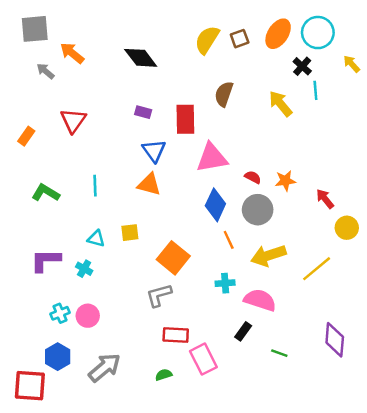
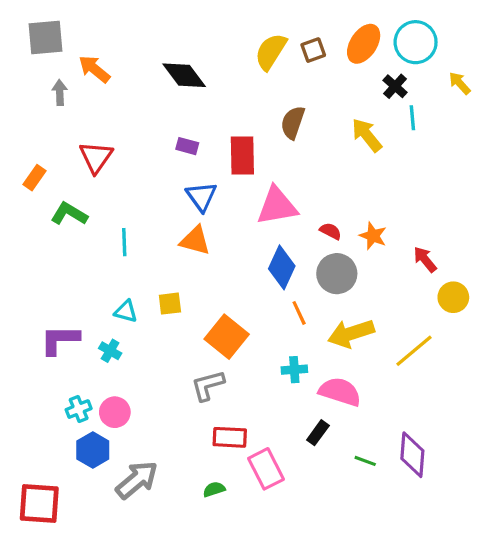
gray arrow: (46, 71) -> (60, 93), turned 48
orange star: (285, 181) -> (373, 236), turned 30
green L-shape: (46, 193) -> (69, 214), moved
purple diamond: (335, 340) -> (412, 455), moved
blue hexagon: (58, 357) -> (93, 450), moved

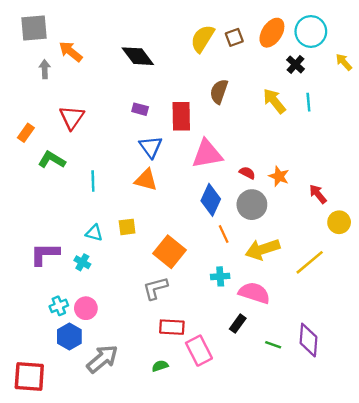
cyan line: (412, 118) -> (308, 102), moved

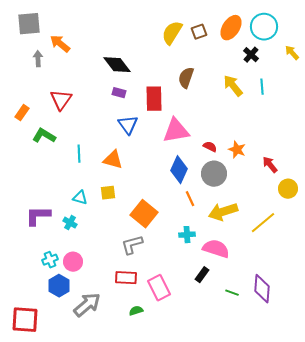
black diamond: (138, 56) -> (117, 65), moved
orange triangle: (146, 180) -> (113, 160), moved
red rectangle: (172, 327) -> (126, 278), moved
pink rectangle: (199, 351) -> (159, 288), moved

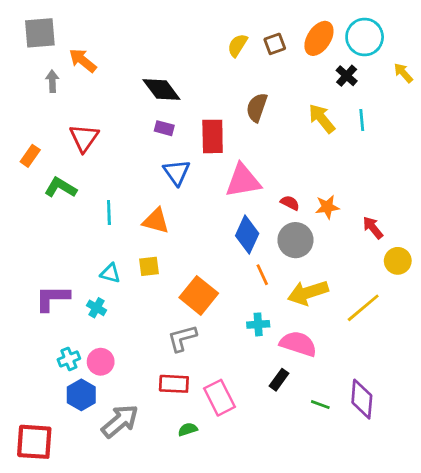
yellow semicircle: (172, 33) -> (237, 45), size x0.7
orange star: (237, 150) -> (327, 207), turned -30

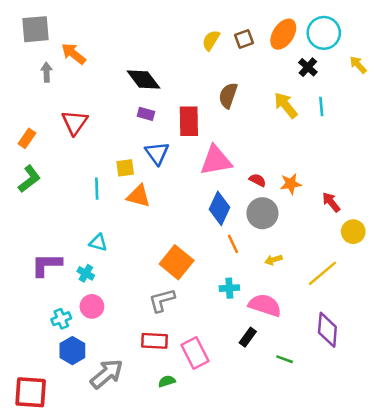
green L-shape: (61, 188) -> (29, 179), moved, turned 112
yellow square: (149, 266) -> (125, 168), moved
yellow arrow: (308, 293) -> (273, 260), size x0.5
pink circle: (101, 362) -> (92, 306), moved
purple diamond: (362, 399) -> (327, 330), moved

